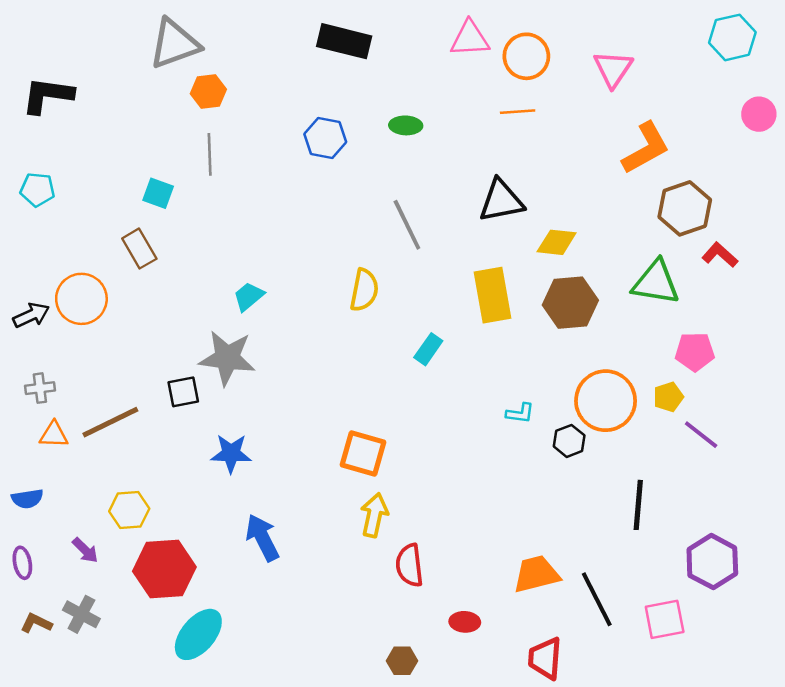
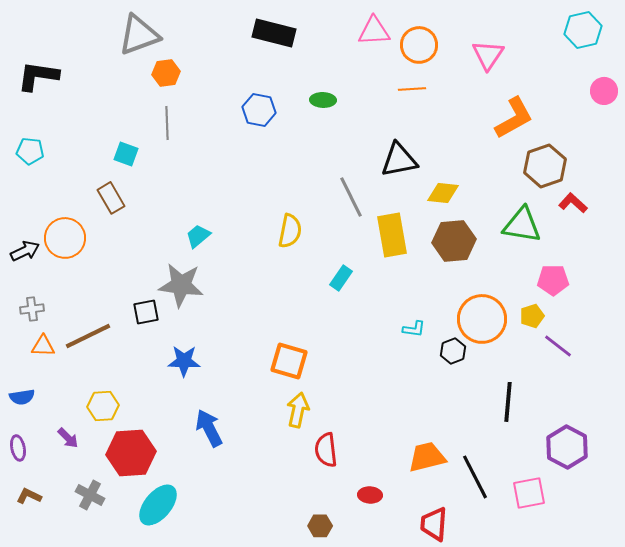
gray line: (407, 225) -> (351, 197), moved
gray cross: (81, 614) -> (90, 495), moved

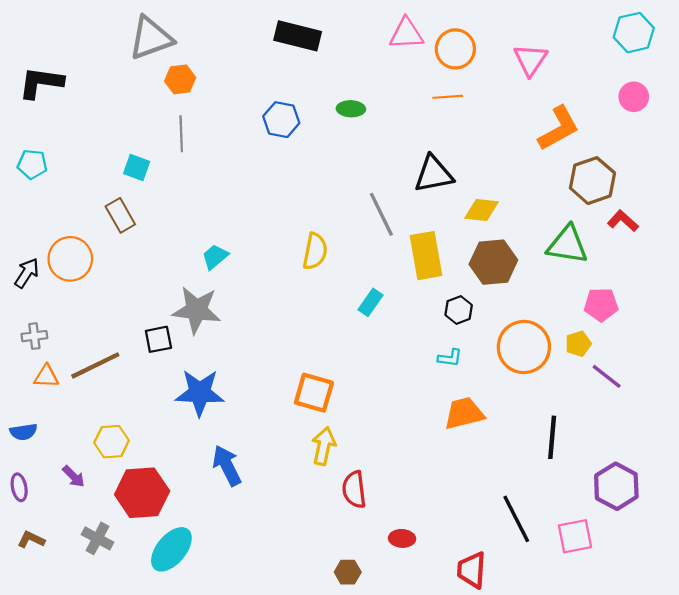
pink circle: (604, 91) -> (634, 97), moved
black arrow: (25, 251) -> (27, 273), turned -32
black hexagon: (453, 351) -> (459, 310), moved
blue star: (184, 361) -> (200, 393), size x1.4
orange trapezoid: (427, 457) -> (464, 413), moved

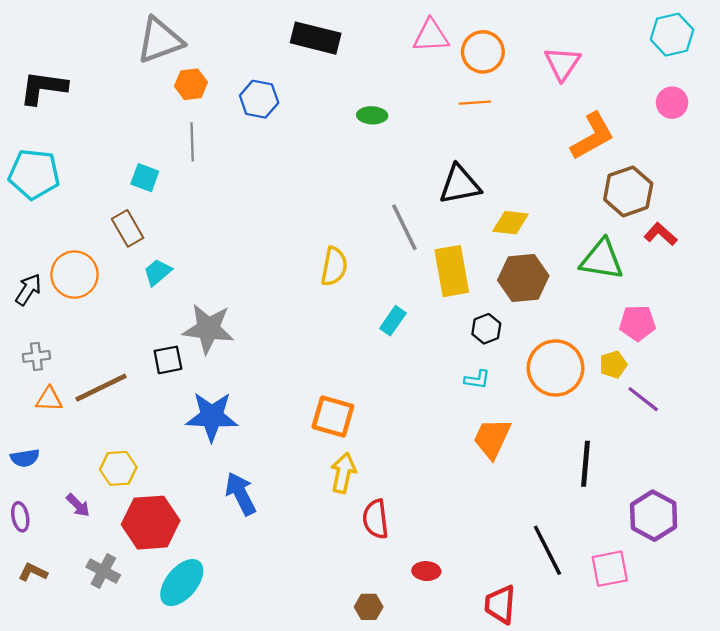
blue hexagon: (281, 120) -> (259, 99), moved
cyan pentagon: (32, 164) -> (34, 174), size x1.6
cyan trapezoid: (215, 257) -> (158, 272), moved
orange trapezoid: (464, 413) -> (492, 438), turned -51

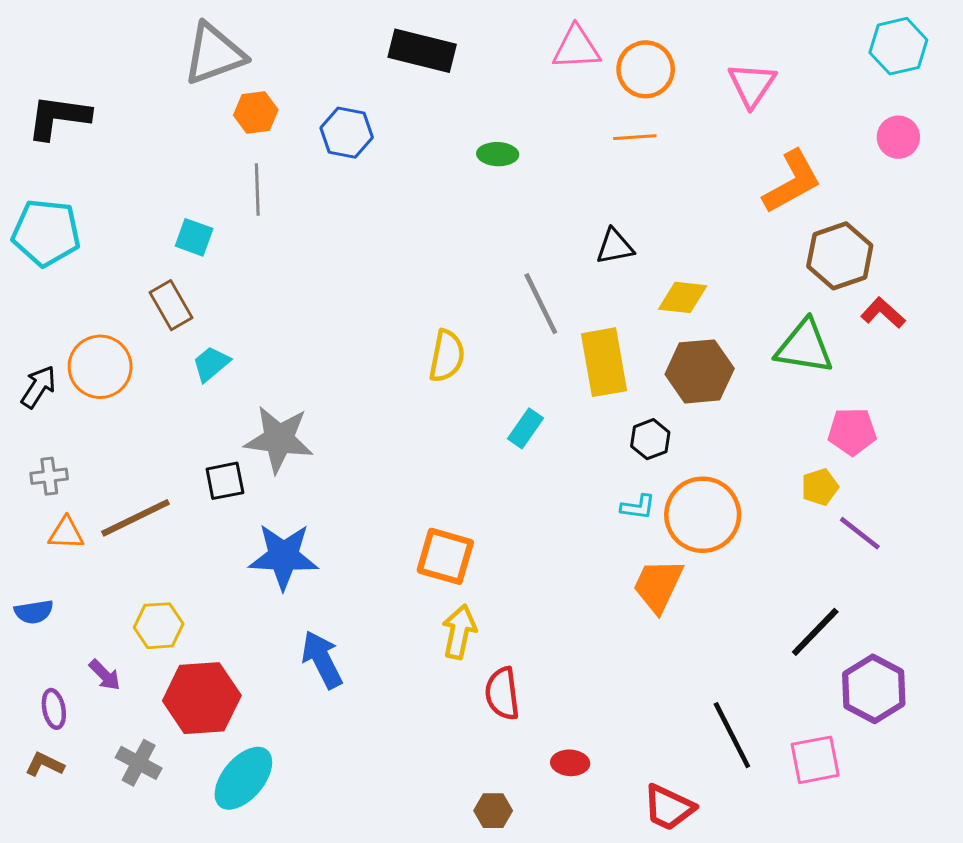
black triangle: (460, 185) -> (615, 247), size x0.7
orange circle: (556, 368) -> (703, 515), moved
black line: (586, 464) -> (815, 632), moved, turned 39
purple ellipse: (20, 517) -> (54, 709), moved
red trapezoid: (500, 604) -> (669, 808), turned -69

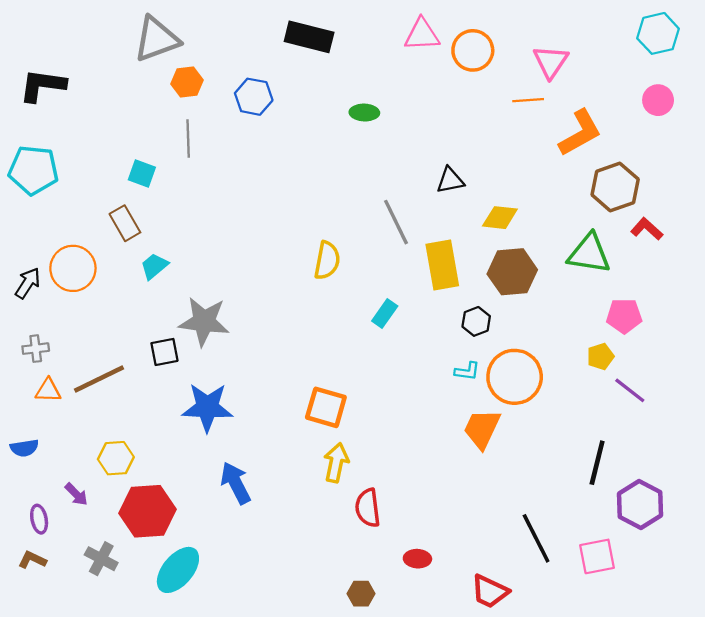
orange line: (635, 137) -> (528, 100), moved
black line: (815, 632) -> (597, 463), turned -30

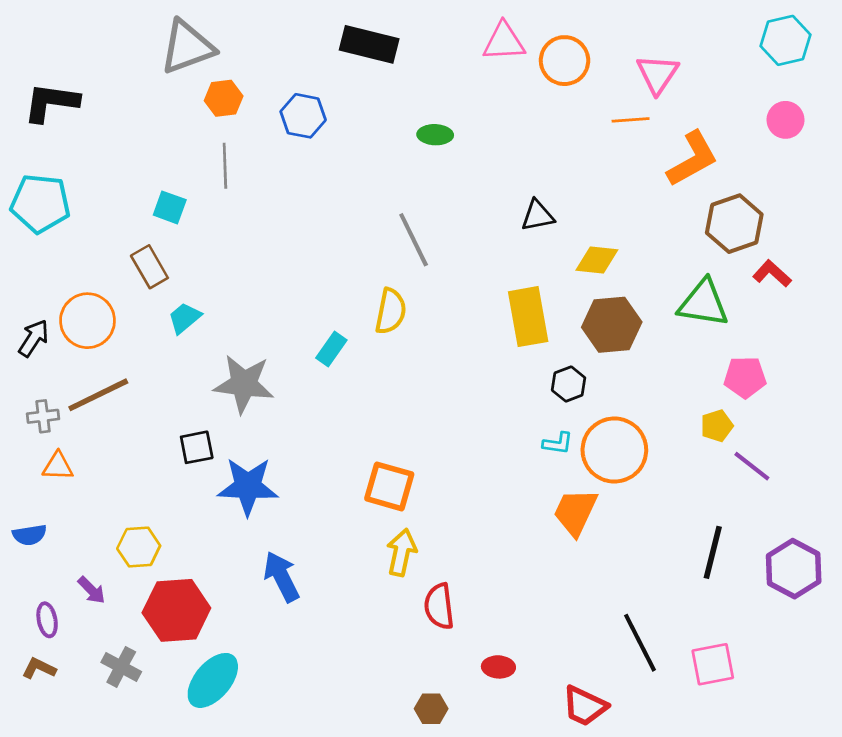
gray line: (396, 222) -> (414, 240), moved
cyan rectangle: (385, 314) -> (331, 349), moved
black square: (164, 352) -> (197, 447), moved
brown line: (99, 379) -> (98, 395), moved
purple hexagon: (640, 504) -> (794, 569), moved

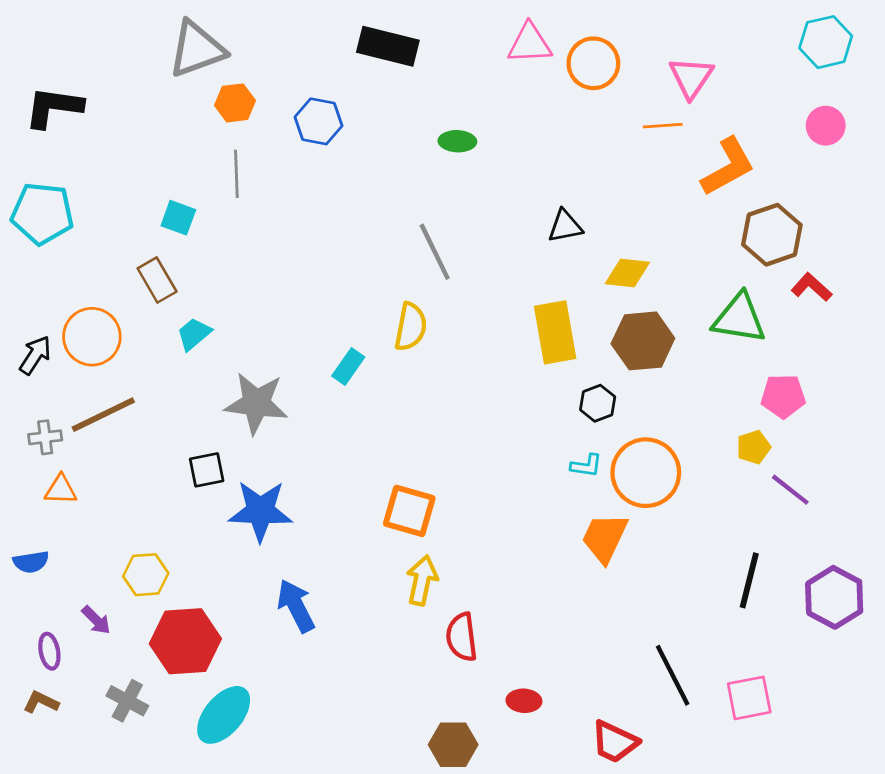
brown hexagon: (431, 709) -> (453, 745), size x1.4

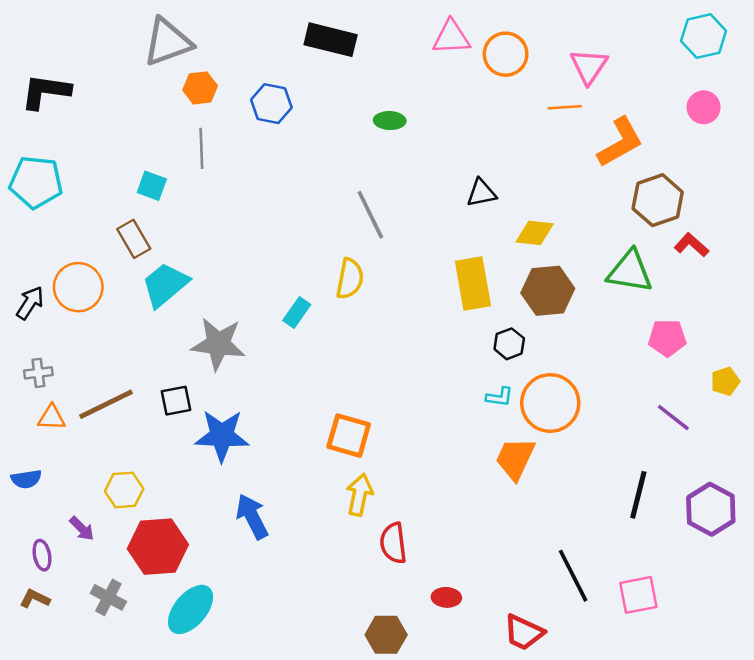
cyan trapezoid: (194, 334) -> (165, 285), size x1.6
brown line: (103, 415) -> (106, 404), moved
yellow pentagon: (753, 447) -> (725, 381), moved

